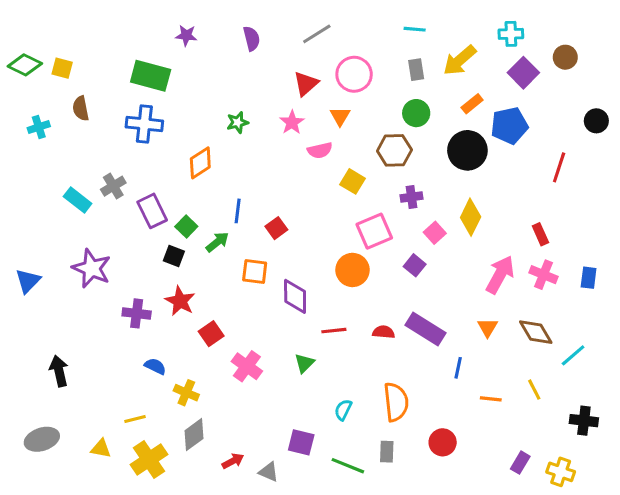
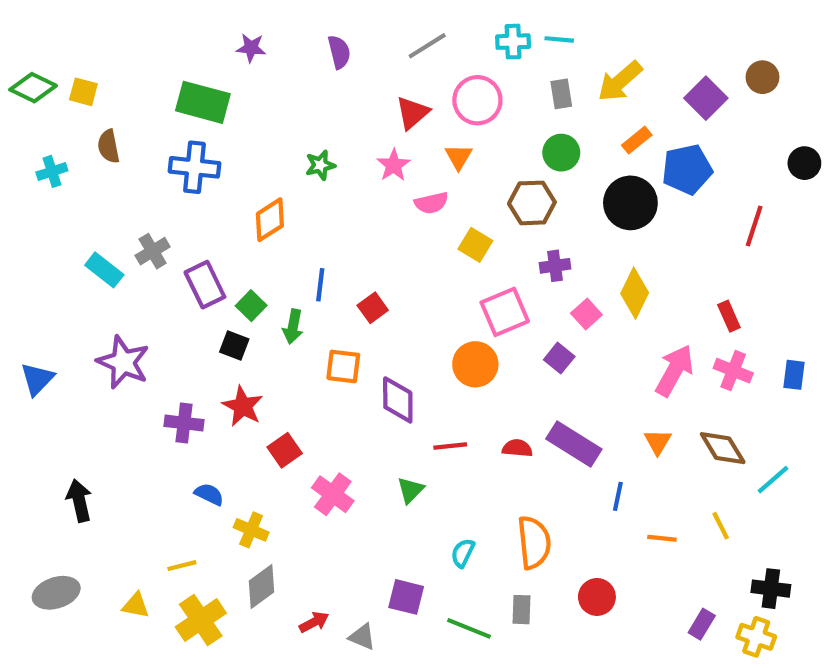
cyan cross: (511, 34) -> (513, 42), moved
green arrow: (217, 242) -> (293, 327), turned 140
black cross: (584, 421) -> (771, 589), moved

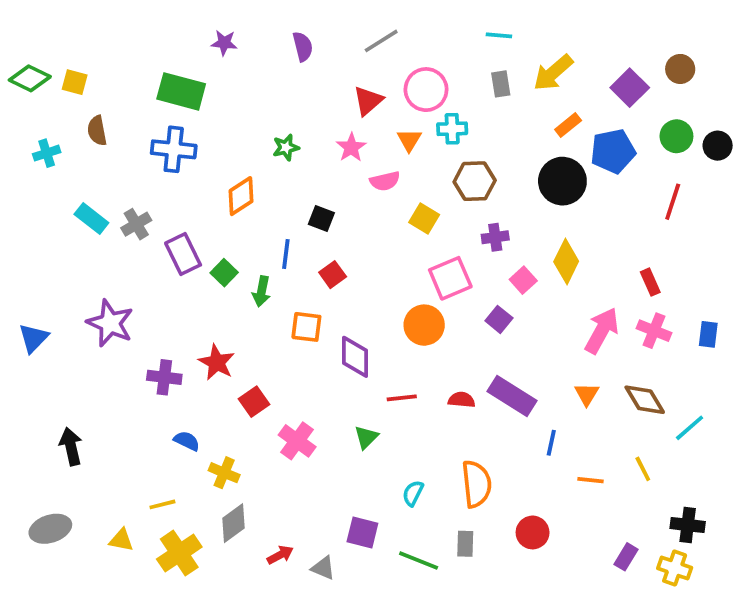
cyan cross: (513, 42) -> (452, 129), moved
green circle: (561, 153) -> (676, 136), moved
cyan rectangle: (104, 270) -> (91, 218), moved
black square: (234, 345) -> (321, 218), moved

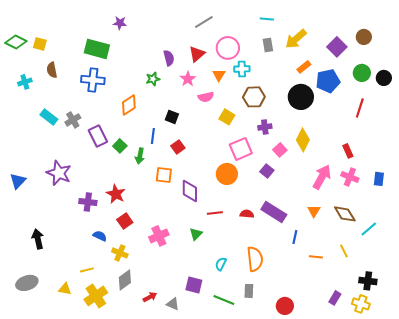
purple semicircle: (303, 47) -> (169, 58), moved
red square: (254, 402) -> (125, 221), moved
pink cross: (297, 441) -> (159, 236), turned 30
red circle: (533, 532) -> (285, 306), moved

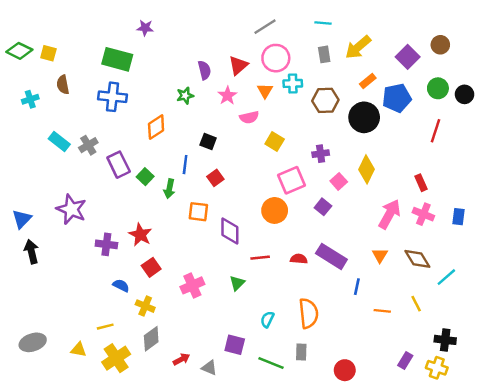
gray line: (204, 22) -> (265, 27), moved
brown hexagon: (254, 97) -> (325, 100), moved
black arrow: (38, 239) -> (31, 252), moved

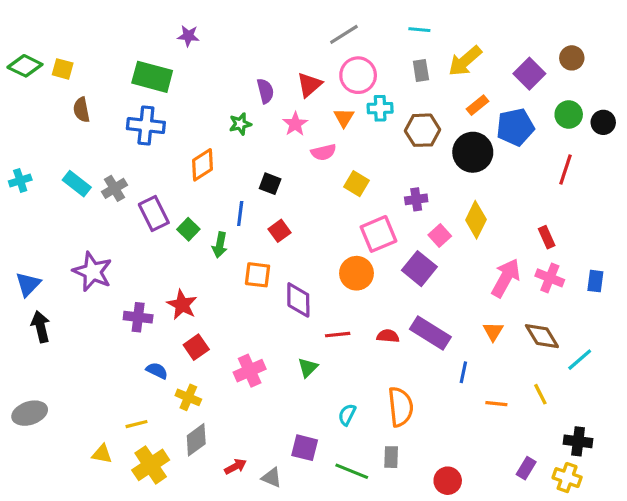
cyan cross: (30, 99) -> (20, 181), moved
purple square: (323, 207) -> (419, 269), size x1.5
gray ellipse: (33, 342) -> (30, 413), moved

